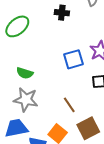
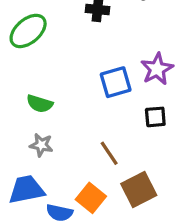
gray star: (26, 100) -> (41, 145), size x0.6

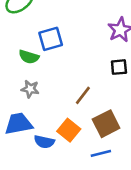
blue square: (116, 82) -> (51, 39), moved
brown line: (109, 153) -> (83, 95), turned 72

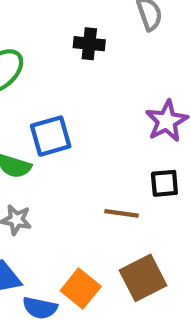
brown line: (83, 95) -> (122, 213), moved, turned 60

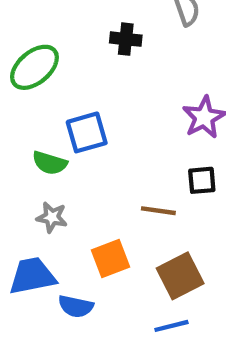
orange square: (81, 289) -> (111, 259), moved, turned 30

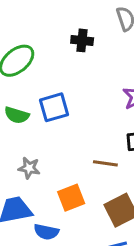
green semicircle: (50, 163) -> (17, 115), moved

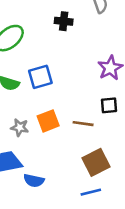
orange square: (71, 198) -> (48, 121), moved

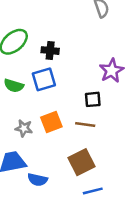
black cross: (64, 21) -> (50, 51), moved
black square: (109, 105) -> (93, 99), moved
brown square: (96, 162) -> (81, 162), moved

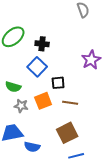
blue square: (44, 79) -> (37, 67), turned -30
green semicircle: (14, 86) -> (13, 87), moved
black square: (93, 99) -> (58, 83), moved

